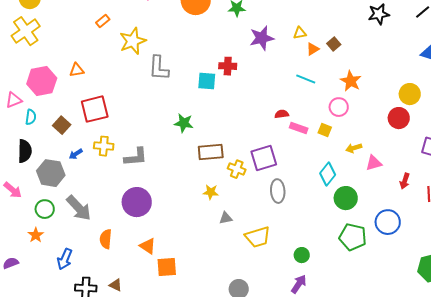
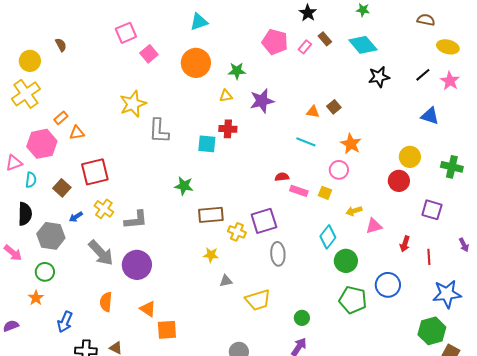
orange rectangle: (103, 21) -> (61, 118), moved
yellow triangle: (300, 33) -> (226, 96), moved
orange triangle: (313, 49) -> (313, 112), turned 40
yellow cross: (104, 146) -> (104, 209), turned 30
gray arrow: (79, 208) -> (101, 253), moved

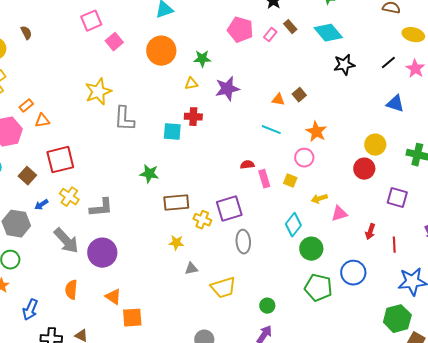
pink rectangle: (299, 191) -> (264, 179), turned 54

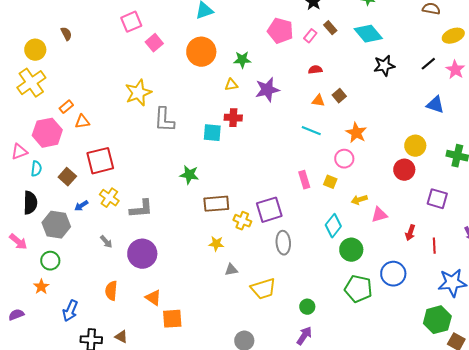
yellow ellipse: (413, 35) -> (453, 36), turned -35
red semicircle: (247, 165) -> (315, 70), moved
gray arrow: (66, 241) -> (106, 242), size x0.5

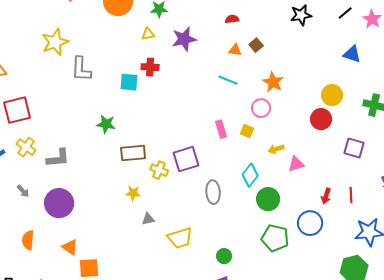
red arrow: (410, 233) -> (326, 196), moved
gray ellipse: (283, 243) -> (213, 192), moved

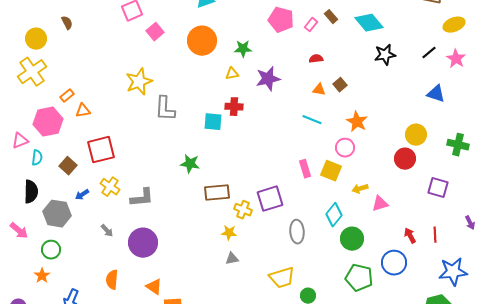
yellow square: (247, 131) -> (331, 171), size x1.5
yellow star: (133, 193) -> (229, 233), moved
red arrow: (326, 196) -> (410, 236), turned 133
yellow trapezoid: (180, 238) -> (282, 278), moved

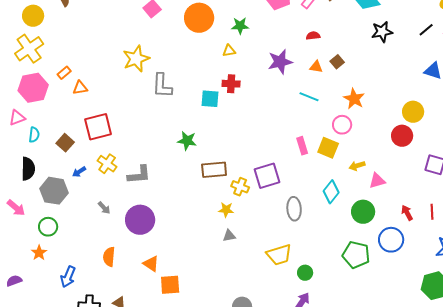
purple star: (268, 79) -> (280, 62), moved
pink hexagon: (48, 122) -> (33, 88), moved
green circle: (352, 239) -> (363, 212), moved

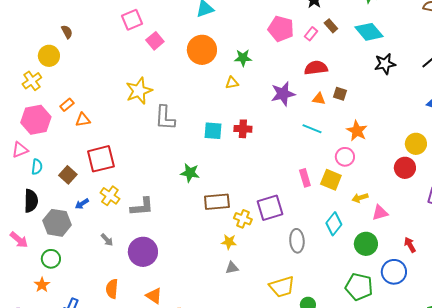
yellow circle: (33, 16) -> (49, 56), moved
red semicircle: (313, 36) -> (316, 68), size x1.6
yellow cross: (29, 49) -> (32, 81), size x0.7
brown square: (337, 62) -> (340, 94), turned -32
red cross: (231, 84) -> (243, 129), moved

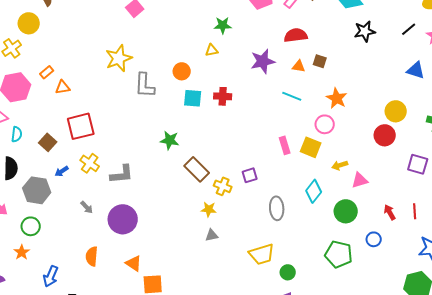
orange circle: (202, 50) -> (182, 71), moved, size x0.6
brown rectangle: (217, 202) -> (197, 169), turned 50
purple square: (270, 208) -> (250, 175), size x0.6
blue circle: (394, 272) -> (374, 239), size x0.6

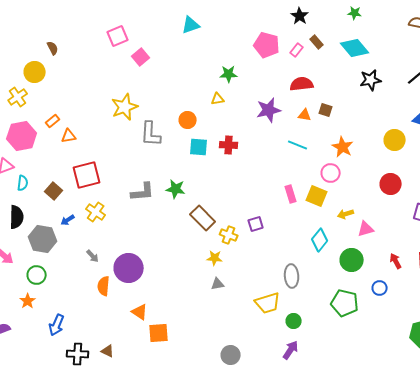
yellow circle: (396, 111) -> (395, 140), moved
gray L-shape: (122, 174) -> (143, 192), moved
gray ellipse: (277, 208) -> (292, 276), moved
orange semicircle: (92, 256) -> (104, 286), moved

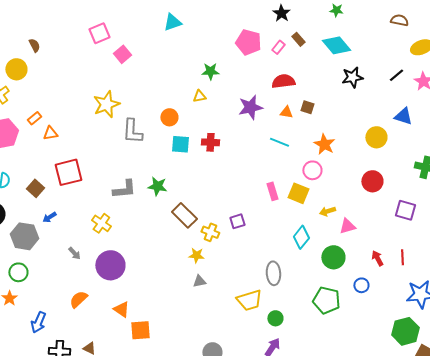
yellow cross: (96, 212) -> (101, 223), moved
orange semicircle: (104, 286) -> (78, 299), moved, turned 42

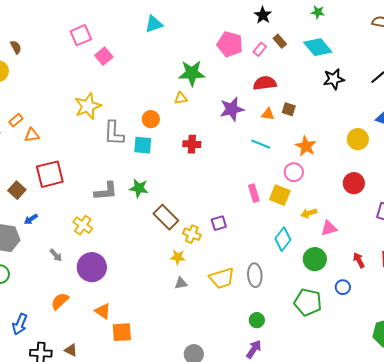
green star: (210, 71) -> (192, 73), size x1.5
cyan square: (180, 144) -> (143, 145), moved
yellow trapezoid: (249, 300) -> (222, 278), moved

